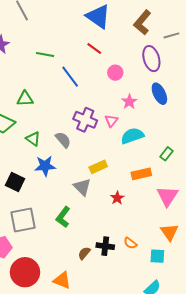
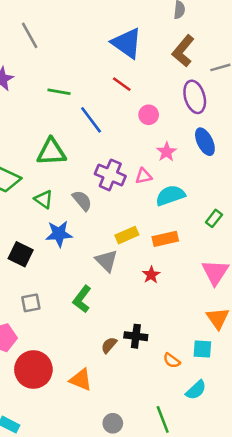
green triangle: (25, 99) -> (51, 152), moved, size x1.4
pink triangle: (111, 121) -> (144, 176), turned 40
orange rectangle: (141, 174) -> (165, 239), moved
gray square: (23, 220) -> (31, 303), size x0.6
orange semicircle: (130, 243) -> (172, 361), moved

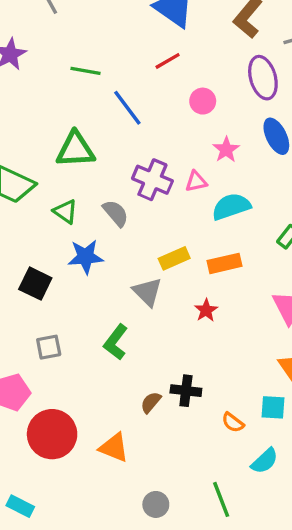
red line: (122, 84) -> (168, 61), turned -66

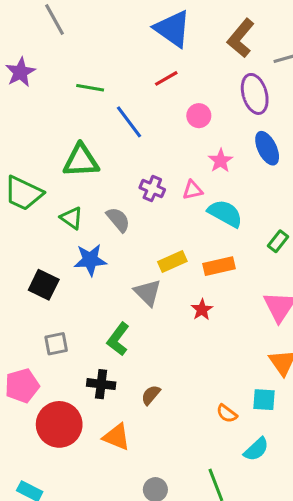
purple cross: (152, 180) -> (152, 189), size x0.7
cyan semicircle: (231, 207) -> (225, 213), turned 48
black cross: (186, 391) -> (101, 384), moved

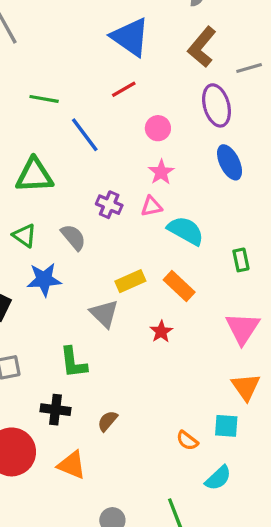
pink star: (221, 161) -> (161, 172), moved
green rectangle: (278, 241) -> (241, 260), turned -50
orange rectangle: (219, 266) -> (179, 286), turned 56
green L-shape: (118, 339) -> (73, 362), turned -44

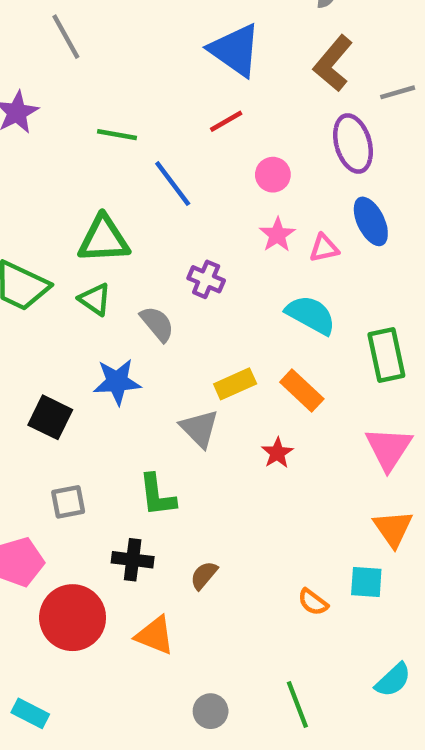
pink triangle: (151, 206) -> (324, 248), moved
green triangle: (25, 236) -> (95, 299), moved
green rectangle: (241, 260) -> (386, 355), size x1.6
cyan semicircle: (218, 478) -> (393, 680), moved

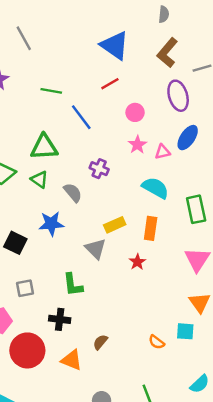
blue ellipse: (371, 221) -> (188, 138), turned 60
orange rectangle: (302, 391) -> (151, 228), turned 55
brown semicircle: (204, 575) -> (100, 342), moved

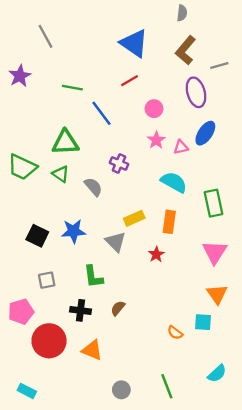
blue star: (51, 224) -> (74, 231), moved
brown semicircle: (100, 342) -> (118, 308), moved

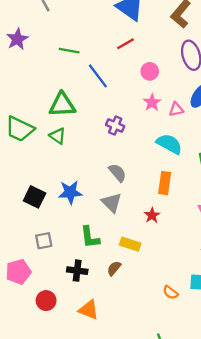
gray semicircle: (93, 187) -> (117, 173), moved
yellow rectangle: (134, 218) -> (130, 244), moved, turned 42
red circle: (49, 341) -> (46, 301), size x0.6

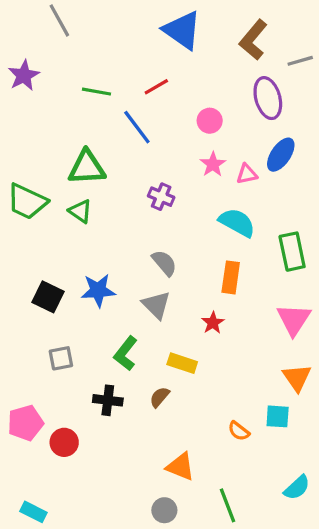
red line: (126, 44) -> (156, 87), moved
green L-shape: (90, 237) -> (126, 353), turned 45
pink pentagon: (18, 272) -> (25, 423), moved
orange triangle: (89, 310) -> (181, 467), moved

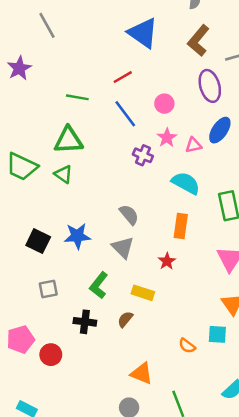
green line: (96, 92) -> (77, 97), moved
blue line: (137, 127) -> (125, 114), moved
purple cross: (161, 197) -> (143, 155), moved

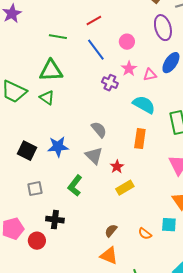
red star: (167, 261) -> (117, 167), moved
yellow rectangle: (143, 293) -> (125, 188), moved, turned -48
brown semicircle: (125, 319) -> (111, 231), moved
black cross: (85, 322) -> (55, 220), moved

